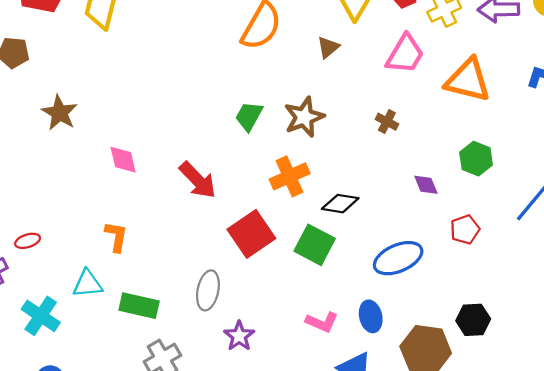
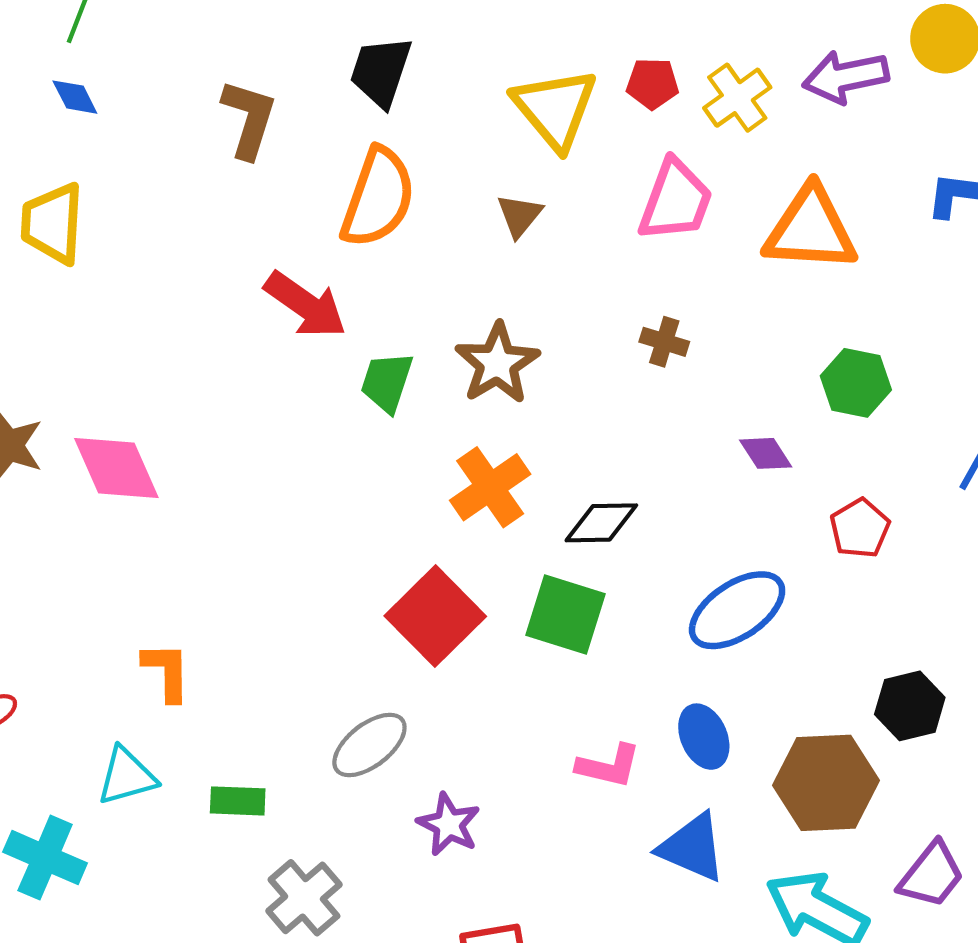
pink diamond: (123, 160) -> (116, 468), moved, size x1.4
red arrow: (198, 180) -> (305, 305), moved
gray ellipse: (208, 290) -> (369, 745), turned 51
green rectangle: (139, 306) -> (238, 801), size x0.7

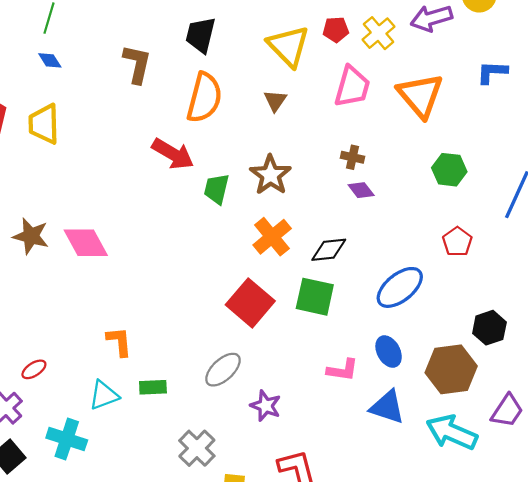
orange triangle: (811, 229) -> (420, 95), turned 51
purple diamond: (766, 453) -> (361, 190), moved
green rectangle: (238, 801) -> (153, 387), moved

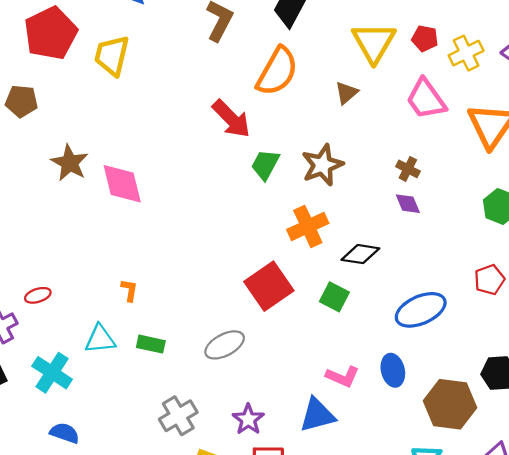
pink trapezoid: (352, 87) -> (426, 99), turned 114
green square: (315, 297) -> (334, 297), size x0.7
orange L-shape: (119, 342) -> (129, 290), size x0.7
purple star: (266, 406) -> (248, 419), moved
blue triangle: (387, 407) -> (317, 415), moved, turned -48

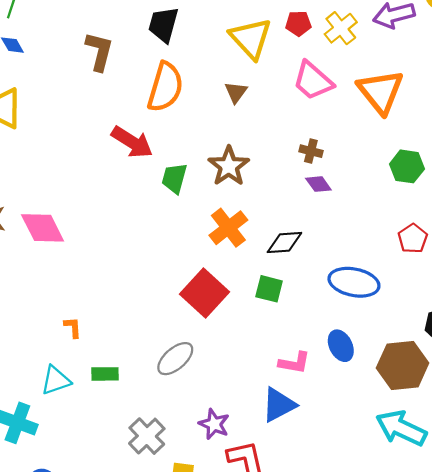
blue ellipse: (421, 310) -> (354, 282), turned 48

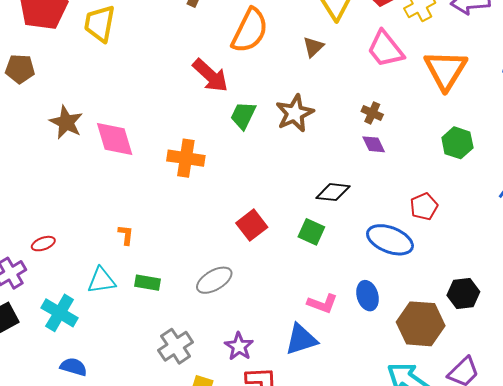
orange cross: (228, 228) -> (186, 158), moved, turned 36
red pentagon: (413, 238) -> (424, 206), moved
red square: (205, 293) -> (252, 225), size x0.7

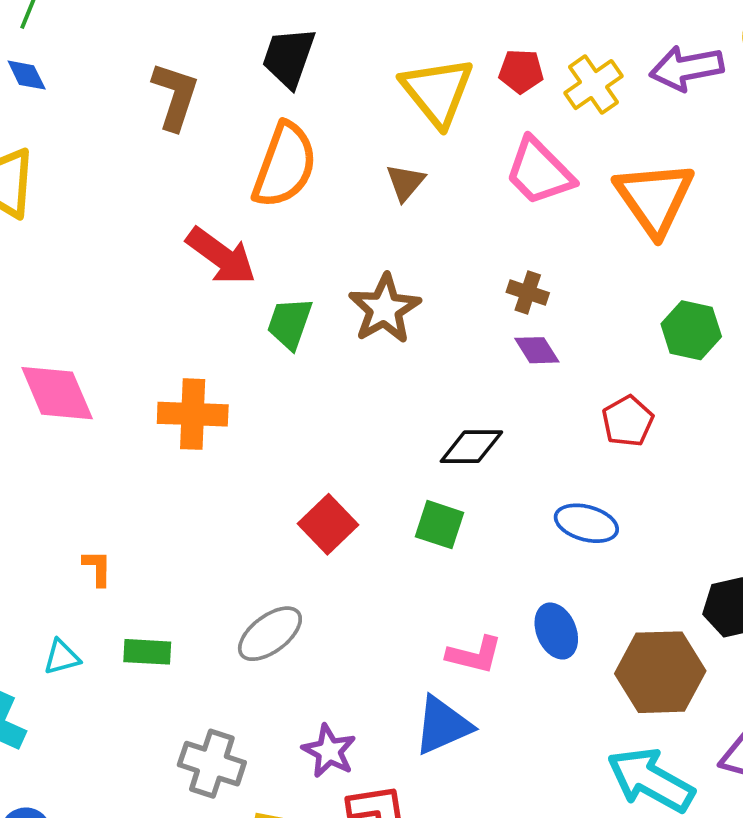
red pentagon: (424, 206) -> (628, 421), moved
blue ellipse: (390, 240) -> (586, 523), size x0.7
cyan triangle: (102, 280) -> (62, 657), size x0.7
gray cross: (176, 346) -> (212, 764), turned -32

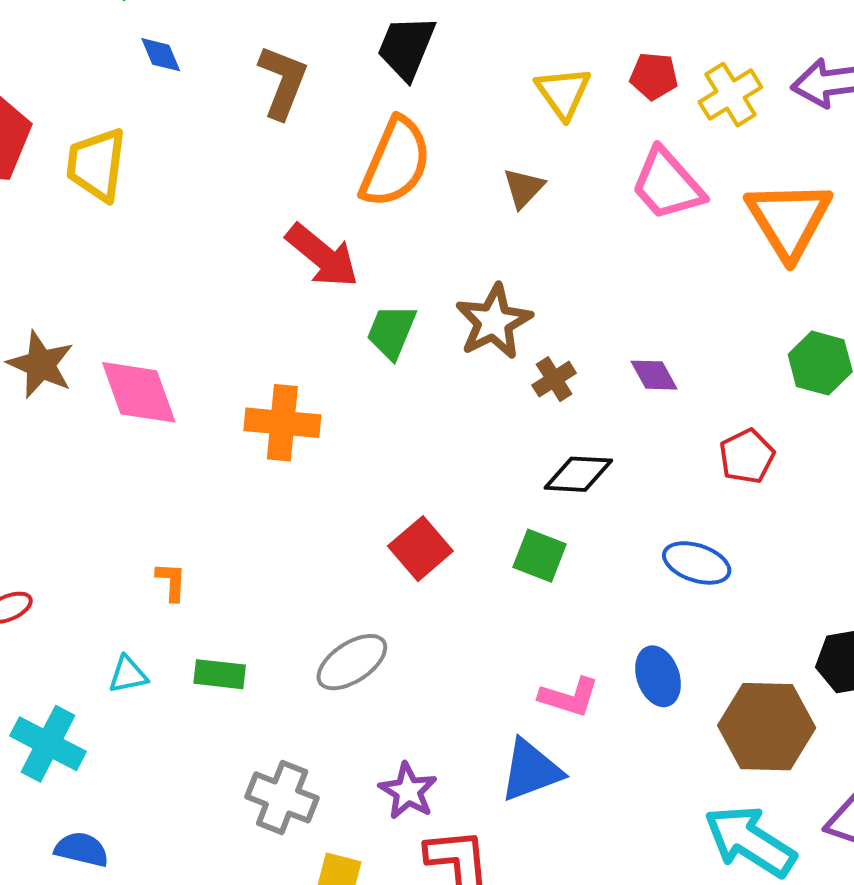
blue diamond: (27, 75) -> (161, 55), moved
yellow triangle: (437, 91) -> (563, 93), size x0.7
brown cross: (528, 293) -> (554, 379), moved, turned 36

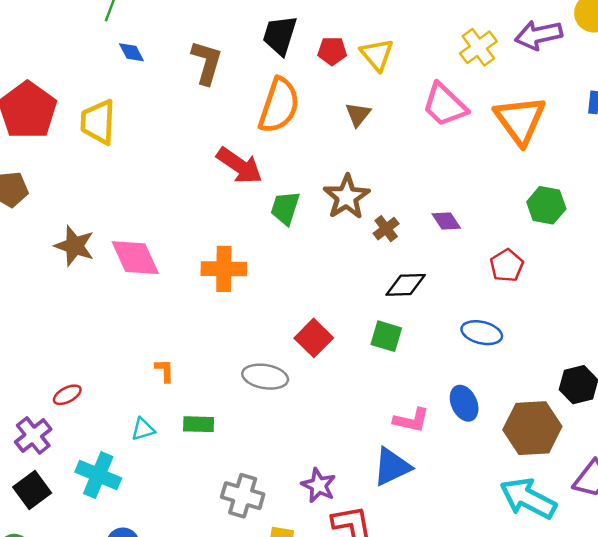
red pentagon: (654, 76) -> (332, 51), moved
gray ellipse: (352, 662) -> (265, 377), moved, turned 48

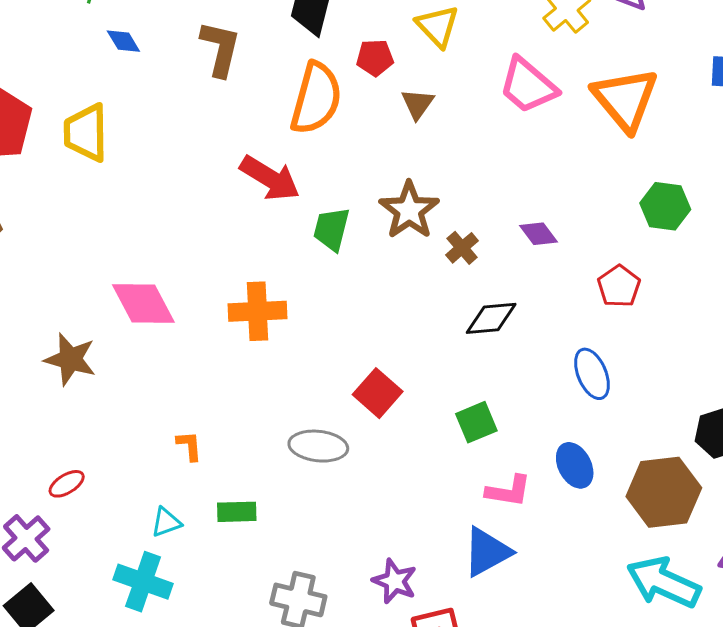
red pentagon: (332, 51) -> (375, 58), moved
brown star: (74, 246) -> (70, 359), moved
blue ellipse: (482, 333) -> (592, 374), turned 57
green square: (386, 336) -> (476, 422), moved, turned -36
cyan cross: (98, 475) -> (143, 582), moved

